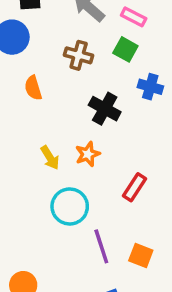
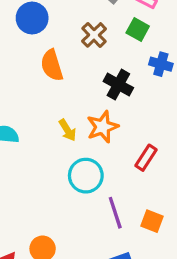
brown cross: (79, 55) -> (94, 35), turned 30
orange semicircle: (33, 88) -> (52, 65), size x1.4
orange star: (88, 154) -> (103, 127), size x1.4

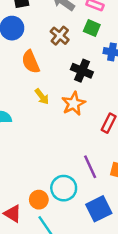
yellow arrow: (67, 130) -> (42, 97), moved
cyan circle: (86, 176) -> (64, 188), moved

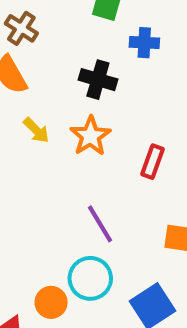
brown cross: (60, 36) -> (21, 28), moved
purple line: (90, 167) -> (100, 224), moved

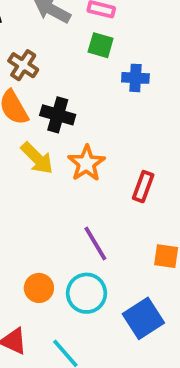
black cross: (98, 80) -> (58, 115), moved
yellow arrow: (36, 130) -> (37, 158), size x1.4
orange circle: (51, 302) -> (39, 288), moved

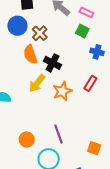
yellow arrow: (37, 158) -> (37, 83), turned 72
red rectangle: (143, 187) -> (90, 83), moved
orange circle: (39, 288) -> (27, 139), moved

